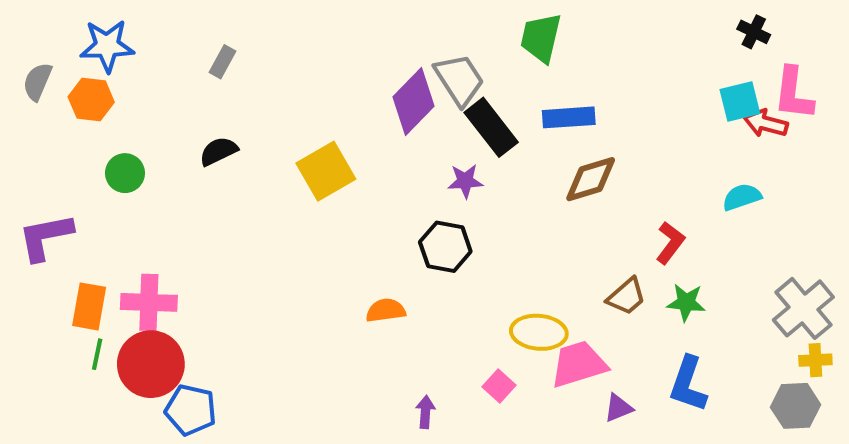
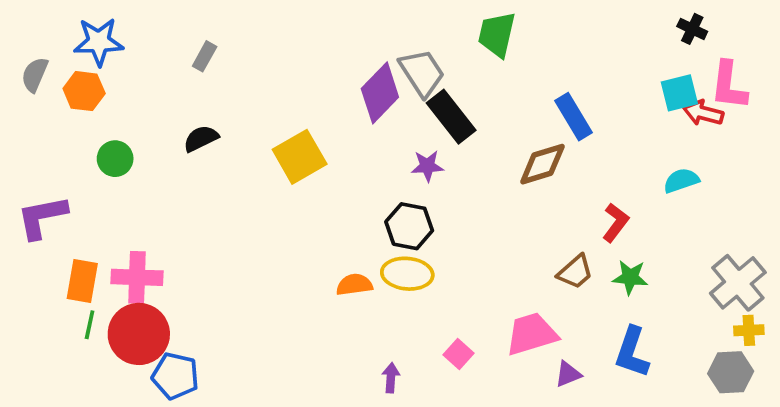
blue rectangle: (569, 117) -> (573, 117), moved, turned 63
yellow ellipse: (539, 332) -> (407, 274), moved

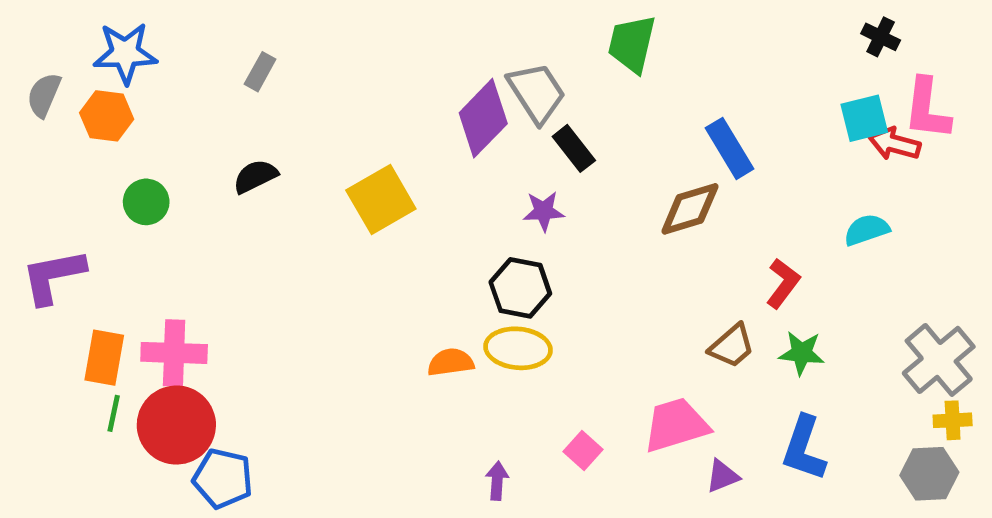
black rectangle: (451, 117) -> (574, 148), size x0.7

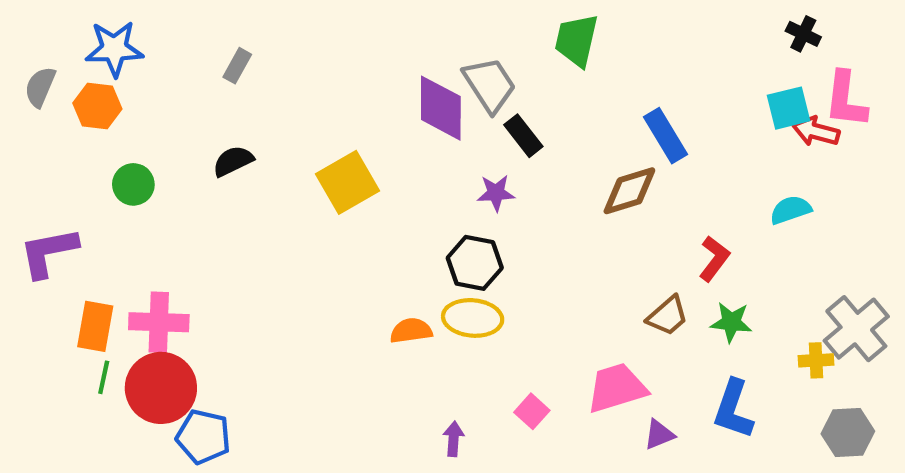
purple diamond: (483, 118) -> (441, 108), turned -44
yellow cross: (953, 420) -> (816, 360), moved

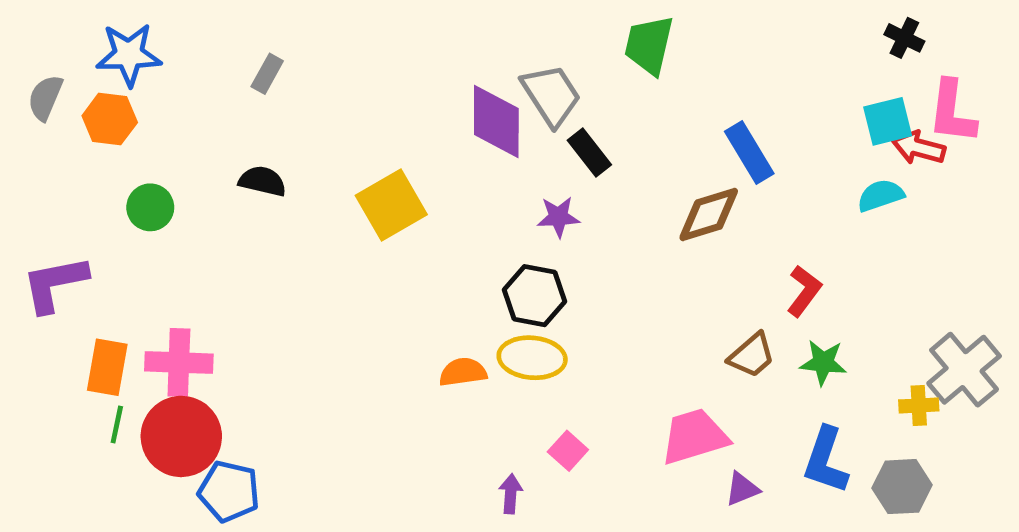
black semicircle: (233, 161) -> (262, 181), turned 39
cyan semicircle: (791, 210) -> (881, 195), moved
pink square: (532, 411) -> (568, 451), moved
gray hexagon: (848, 432) -> (902, 487), moved

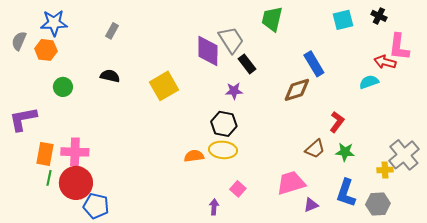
cyan square: (888, 121) -> (343, 20), moved

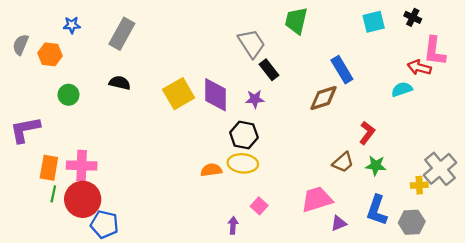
blue star: (54, 23) -> (72, 25), moved, size x0.6
gray rectangle: (112, 31) -> (122, 34), size x1.8
purple diamond: (208, 51) -> (216, 95), moved

